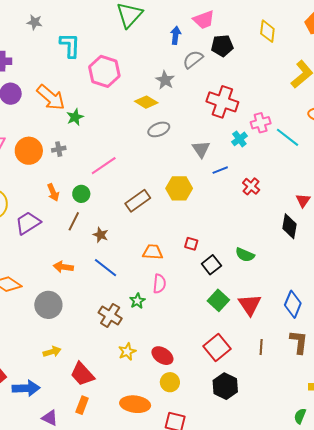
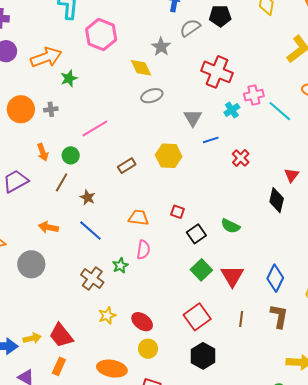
orange arrow: (51, 97) -> (46, 57), turned -64
yellow diamond: (146, 102) -> (141, 68), turned 30
brown rectangle: (138, 201) -> (127, 166), size x0.7
yellow arrow: (52, 352) -> (32, 338), moved

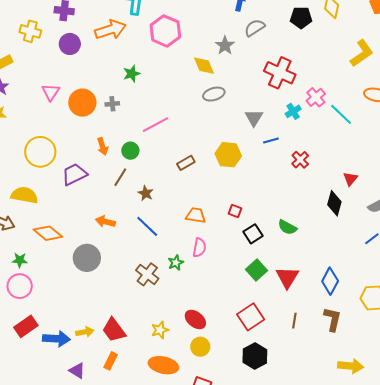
black pentagon: (220, 16) -> (301, 18), moved
orange arrow: (46, 57) -> (110, 30), moved
pink cross: (254, 95) -> (316, 97), turned -30
yellow star: (107, 316) -> (160, 330), moved

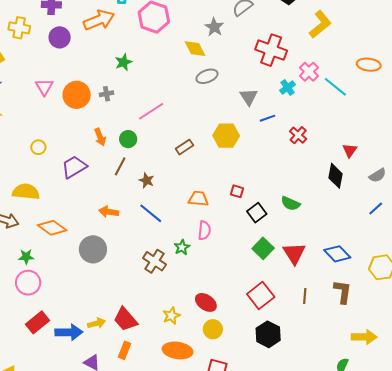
yellow L-shape: (362, 53) -> (320, 24), moved
yellow circle: (40, 152) -> (38, 147), size x0.5
blue diamond: (330, 281) -> (337, 254), turned -68

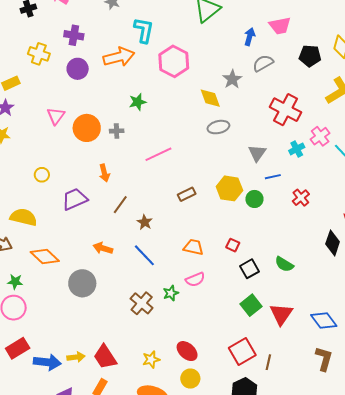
green circle: (128, 139) -> (254, 199), moved
pink semicircle: (204, 230) -> (195, 280), turned 54
brown line: (305, 296) -> (268, 362), moved

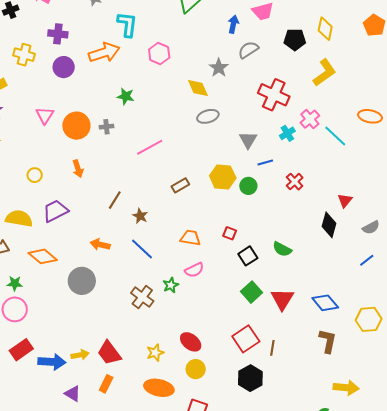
pink hexagon: (174, 61) -> (159, 54), size x0.7
green star: (138, 102) -> (126, 96), turned 30
orange arrow: (104, 173) -> (78, 169), moved
purple trapezoid: (75, 199) -> (55, 211), moved

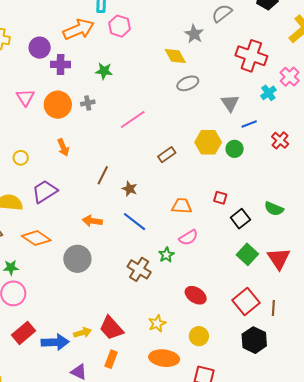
purple cross: (58, 34) -> (61, 64), moved
pink hexagon: (159, 54) -> (119, 26), moved
red ellipse: (191, 342) -> (196, 295), moved

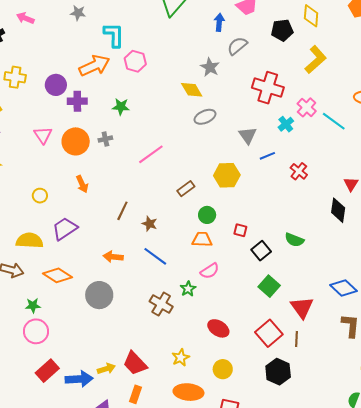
green circle: (235, 149) -> (207, 215), moved
red triangle: (279, 259) -> (302, 307), moved

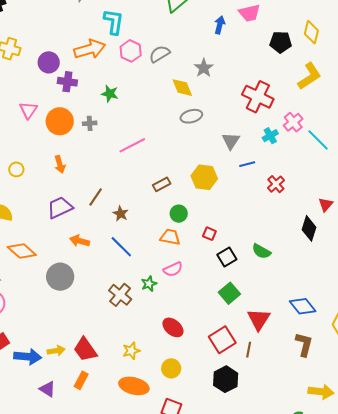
gray semicircle: (237, 46) -> (160, 54), moved
purple trapezoid: (65, 229) -> (60, 207), moved

